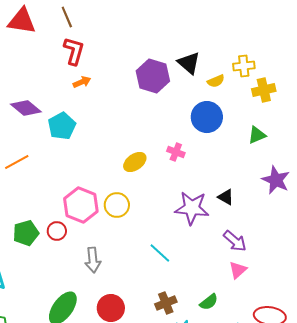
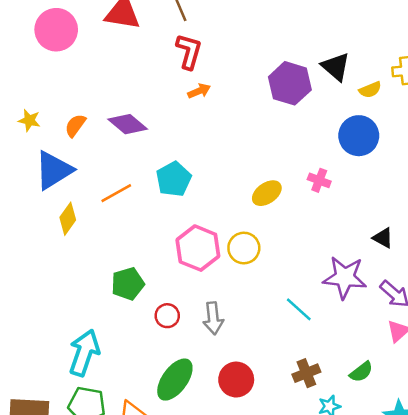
cyan pentagon: (62, 126) -> (174, 179), moved
purple star: (192, 208) -> (345, 277), moved
red circle: (57, 231) -> (167, 316), moved

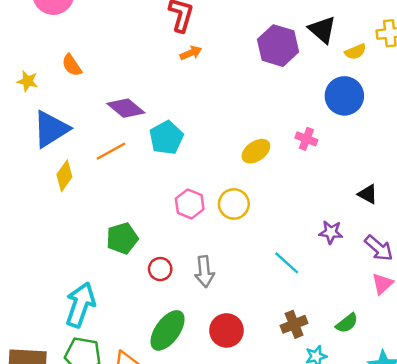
purple diamond: (128, 124) -> (126, 108), moved
orange semicircle: (75, 125) -> (72, 65), moved, turned -70
pink hexagon: (198, 248) -> (190, 204), size x0.7
purple star: (345, 277) -> (331, 232), size x0.6

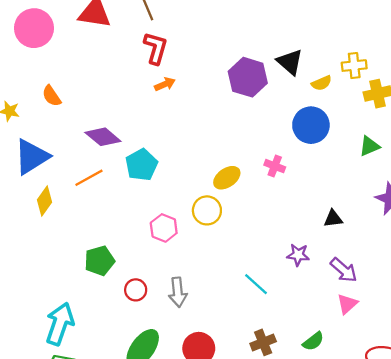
black triangle: (368, 194) -> (333, 219), turned -36
yellow circle: (234, 204) -> (207, 210), moved

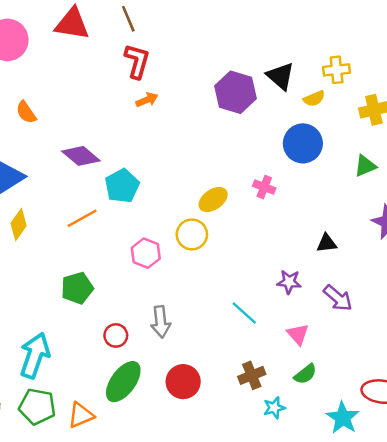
yellow cross: (354, 66) -> (337, 70), moved
orange line: (89, 178) -> (82, 218), moved
red circle: (136, 290) -> (116, 335), moved
pink triangle: (347, 304) -> (298, 334), moved, turned -30

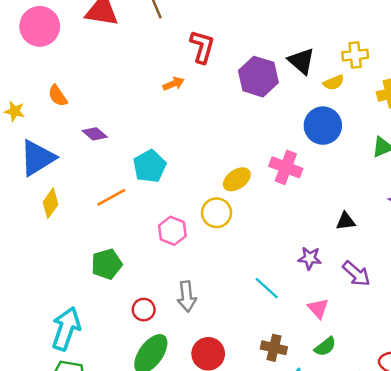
red L-shape: (137, 61) -> (202, 47), moved
purple diamond: (81, 156) -> (95, 134), moved, size x0.7
pink cross: (264, 187) -> (286, 167), size x1.5
brown cross: (252, 375) -> (274, 348), turned 35

